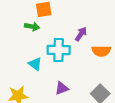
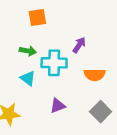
green arrow: (32, 27) -> (28, 51), moved
orange semicircle: (101, 51) -> (95, 75), moved

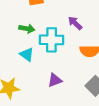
purple arrow: (79, 45) -> (75, 23), turned -80

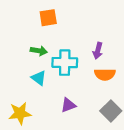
purple arrow: (75, 23) -> (98, 51), moved, turned -120

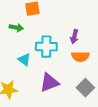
green arrow: (39, 51) -> (16, 28), moved
purple triangle: (68, 105) -> (49, 83), size x1.5

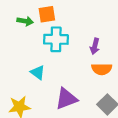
green arrow: (16, 28) -> (25, 21), moved
cyan cross: (46, 47) -> (56, 39), moved

